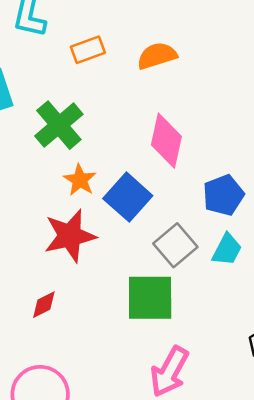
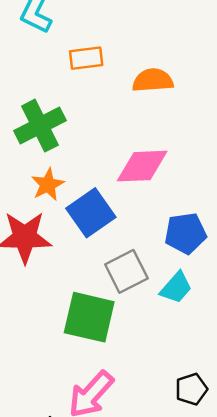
pink diamond: (166, 141) -> (142, 166), turned 62

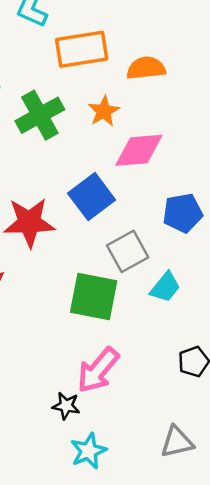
orange rectangle: (86, 58) -> (82, 49), size x1.6
orange star: (48, 185) -> (104, 111), moved
cyan trapezoid: (176, 288) -> (165, 287), moved

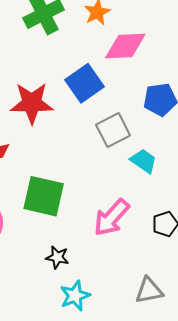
cyan trapezoid: (165, 287) -> (144, 161), turned -96
green square: (94, 296) -> (44, 196), moved
pink arrow: (98, 370) -> (112, 217), moved

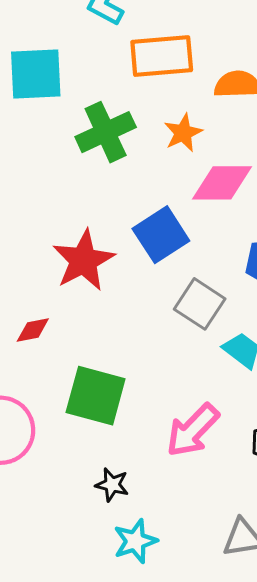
red star: (32, 103) -> (84, 260), turned -30
gray square: (113, 130) -> (200, 304), turned -32

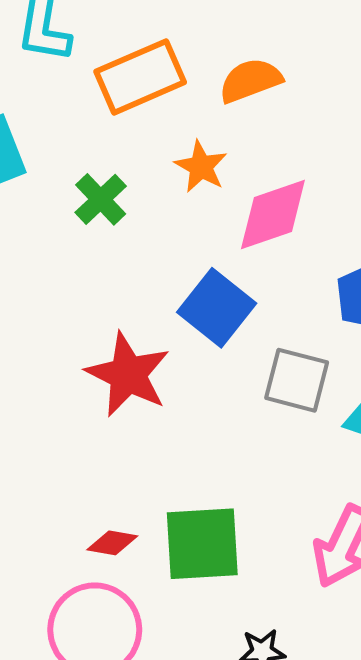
green cross: (106, 132) -> (101, 199), size x0.7
red diamond: (33, 330) -> (112, 543), moved, turned 39

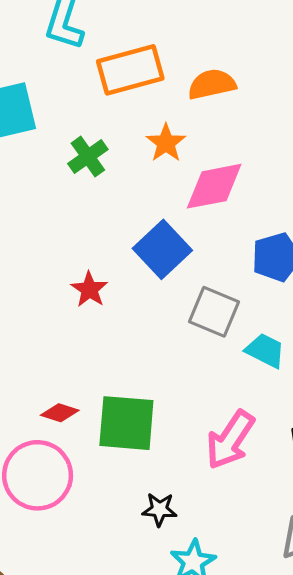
red star: (128, 374) -> (89, 289), size x0.6

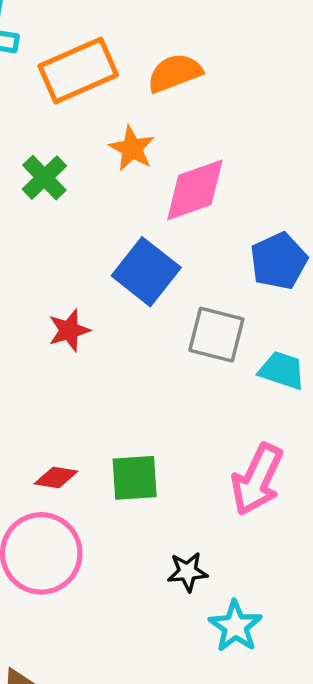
red star: (89, 289) -> (69, 330), turned 30
green square: (126, 423) -> (135, 478), size x0.7

